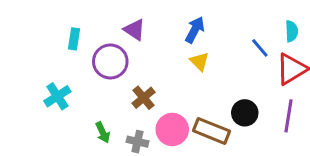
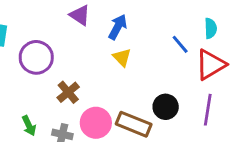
purple triangle: (134, 30) -> (80, 15), moved

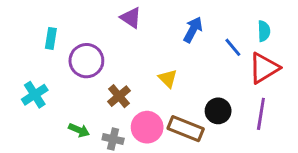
blue arrow: (118, 27) -> (193, 30), moved
yellow triangle: (122, 57) -> (168, 78), moved
green arrow: (29, 126) -> (79, 130), turned -42

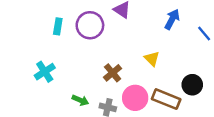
purple circle: (86, 61) -> (90, 25), moved

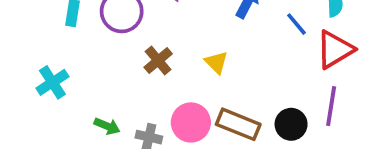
brown cross: (113, 73) -> (158, 61), moved
black circle: (192, 85) -> (291, 124), moved

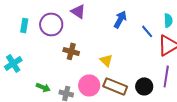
brown cross: (158, 61) -> (71, 51), turned -35
yellow triangle: (216, 62) -> (106, 60), moved

